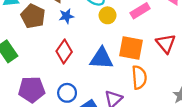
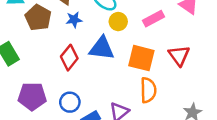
blue triangle: (101, 58) -> (102, 48), moved

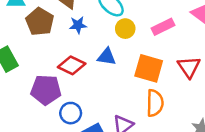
blue triangle: (102, 48) -> (107, 57), size x0.7
red diamond: (69, 58) -> (72, 65), turned 75
purple pentagon: (32, 96) -> (46, 90), moved

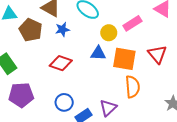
yellow circle: (125, 29) -> (109, 33), moved
blue triangle: (107, 57) -> (98, 53), moved
purple pentagon: (46, 90) -> (21, 95), moved

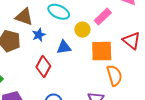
blue triangle: (98, 53) -> (64, 47), moved
red diamond: (61, 63) -> (43, 66), turned -70

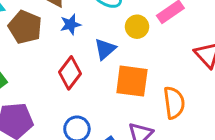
blue triangle: (64, 47) -> (105, 49), turned -42
orange square: (102, 51) -> (132, 81), moved

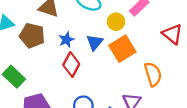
blue star: (70, 24) -> (66, 40), moved
orange square: (132, 81) -> (122, 49), moved, turned -30

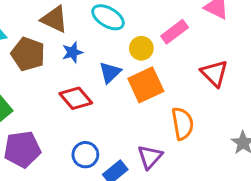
blue star: (66, 40) -> (72, 52), moved
red diamond: (71, 65) -> (76, 98), turned -75

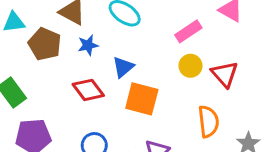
yellow circle: (141, 48) -> (190, 66), moved
orange square: (146, 85) -> (142, 99), moved, turned 36
orange semicircle: (182, 123) -> (208, 122), moved

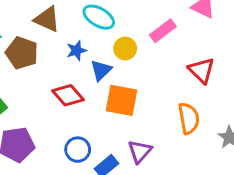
blue star: (88, 45) -> (76, 51), moved
yellow circle: (190, 66) -> (125, 48), moved

